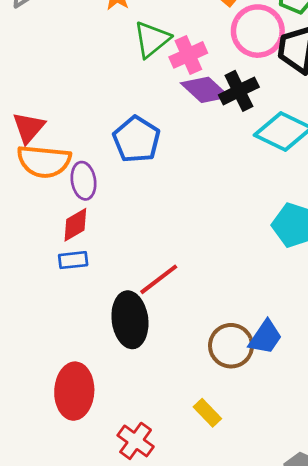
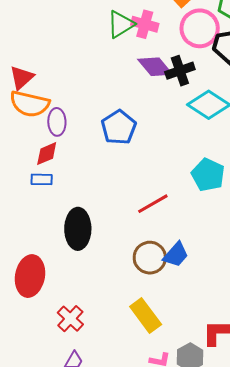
pink cross: (188, 55) -> (145, 24), moved, turned 32
blue pentagon: (137, 139) -> (119, 127), moved
red line: (159, 279) -> (153, 204), moved
yellow rectangle: (207, 413) -> (146, 315), moved, size x1.6

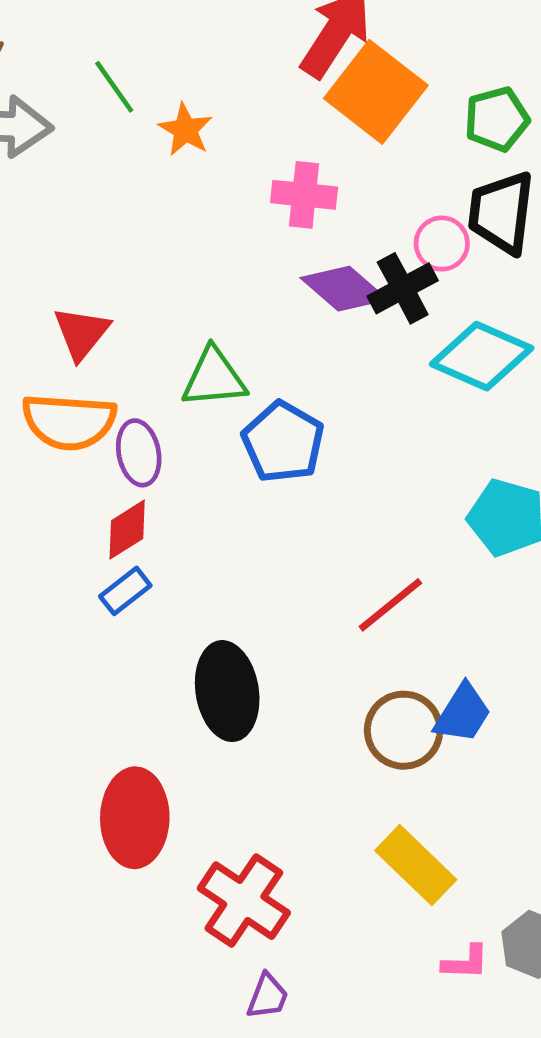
green triangle: (121, 24) -> (214, 378), moved, turned 36
pink circle: (200, 28) -> (442, 244), moved, size x0.6
red triangle: (22, 78) -> (81, 333), moved
blue rectangle: (42, 179) -> (125, 591), turned -30
red cross: (70, 319) -> (244, 901), size x1.4

